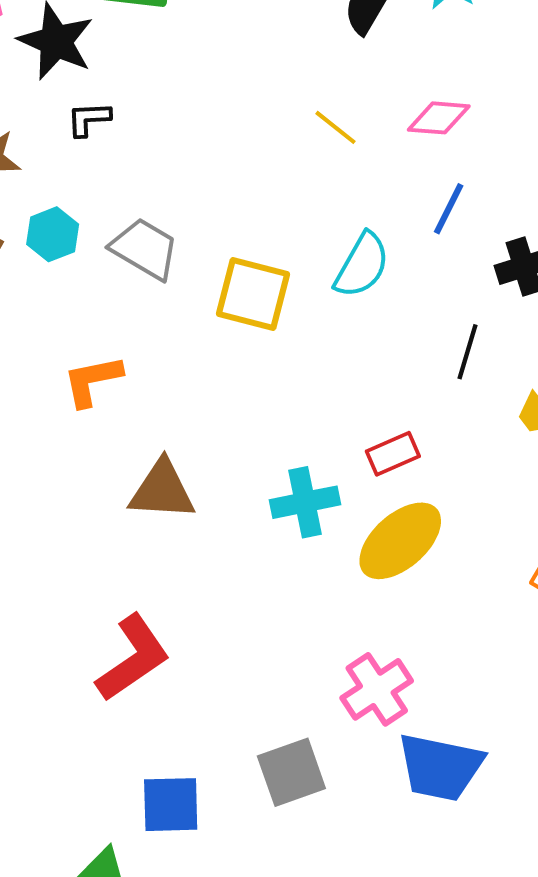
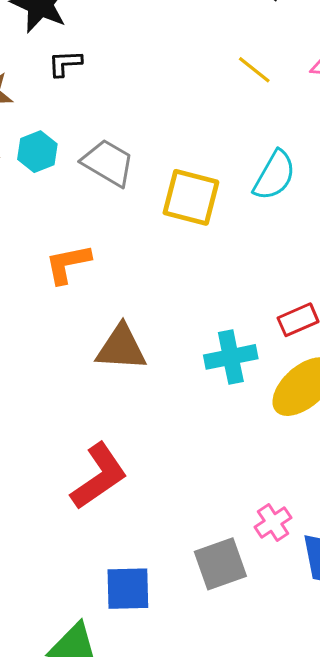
pink cross: (377, 689) -> (273, 522), moved, size x0.7

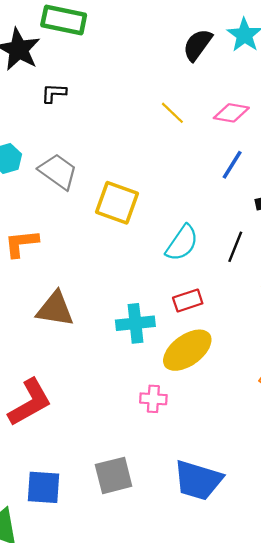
black L-shape: (65, 63) -> (54, 93), moved
cyan semicircle: (274, 175) -> (182, 243), moved
pink cross: (273, 522) -> (153, 399), moved, turned 32

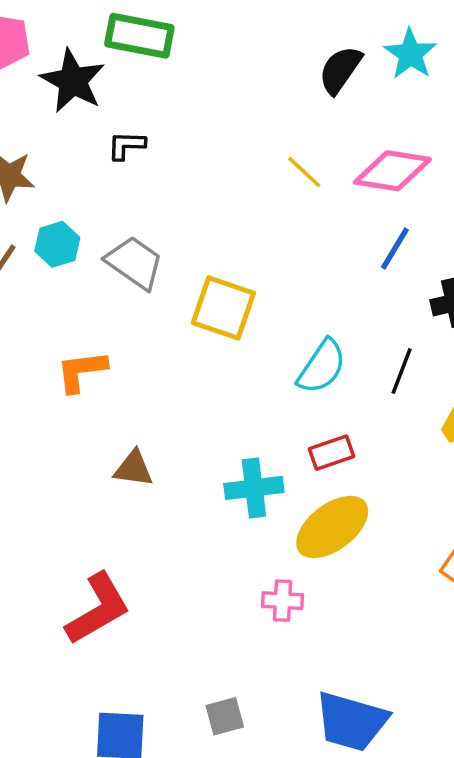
pink diamond: (231, 113) -> (392, 171), size x1.4
brown triangle: (55, 309) -> (133, 469), size x0.7
gray square: (114, 475) -> (225, 716), size x0.7

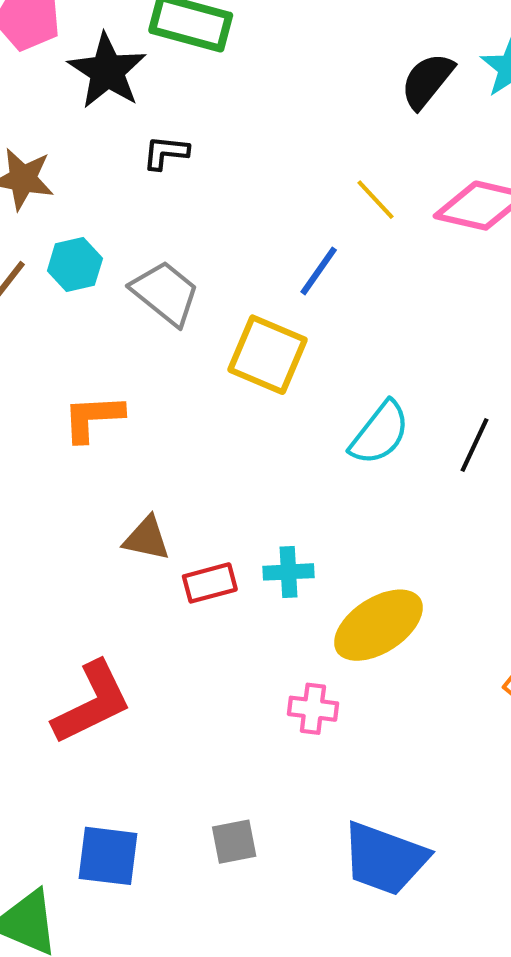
blue line: (395, 249) -> (319, 271), moved
red rectangle: (332, 453) -> (210, 583), moved
cyan cross: (254, 488) -> (289, 572), size x0.7

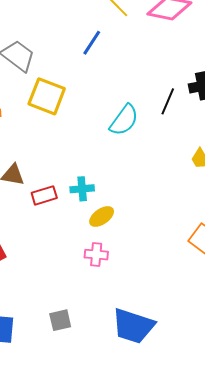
yellow square: (268, 355) -> (47, 96), moved
black line: (475, 445) -> (168, 101), moved
yellow ellipse: (378, 625) -> (102, 216), moved, size x0.6

